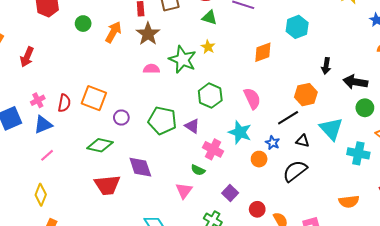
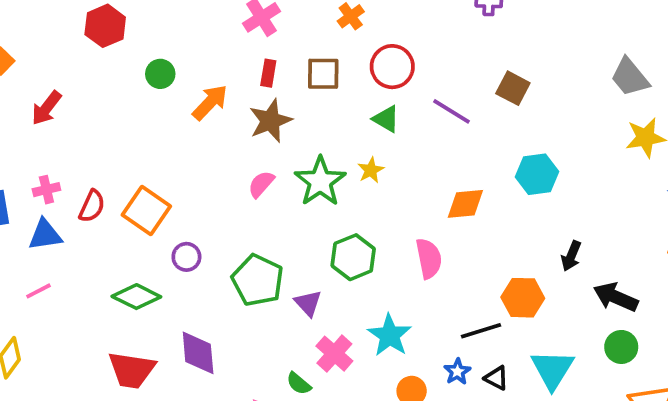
pink semicircle: (151, 69) -> (261, 184), turned -63
pink semicircle: (252, 98) -> (429, 258), moved
blue star: (273, 143) -> (457, 372), moved

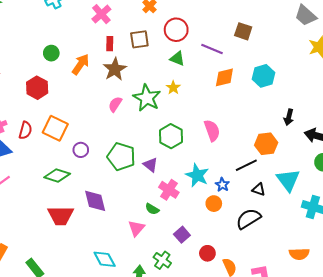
red hexagon: (105, 26) -> (37, 88), moved
orange diamond: (465, 204) -> (224, 77), moved
blue star: (457, 372) -> (222, 185), moved

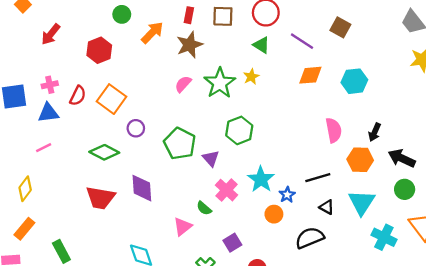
pink semicircle: (212, 130) -> (334, 130), moved
orange hexagon: (266, 144) -> (360, 160), moved

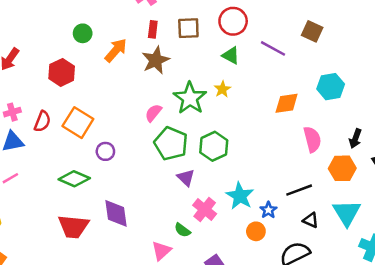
orange diamond: (310, 75) -> (287, 103), moved
pink semicircle: (183, 84) -> (153, 113), moved
green pentagon: (180, 144) -> (171, 143), moved

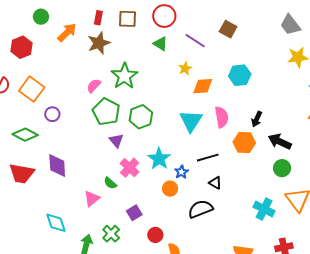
yellow star: (222, 89) -> (185, 68), moved
cyan triangle: (347, 213) -> (191, 121), moved

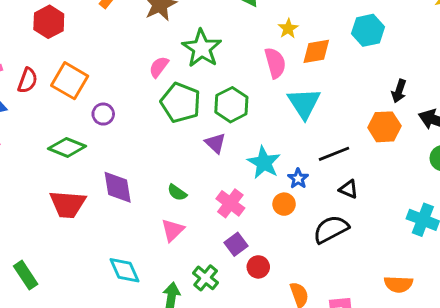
pink semicircle: (222, 117) -> (275, 63), moved
purple triangle: (116, 140) -> (215, 143), moved
pink cross: (130, 168) -> (230, 203), moved
green semicircle: (110, 183) -> (177, 193), moved
red circle: (155, 235) -> (258, 267), moved

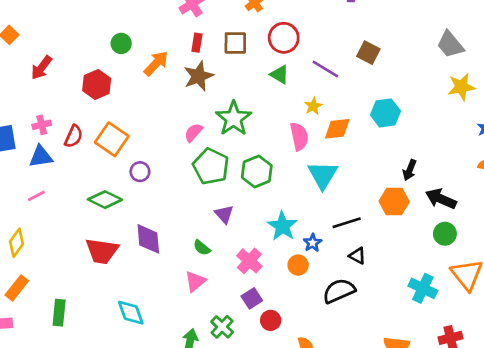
purple triangle: (215, 143) -> (224, 214), moved
cyan diamond: (125, 270) -> (131, 313), moved
green rectangle: (26, 275) -> (59, 313), turned 35

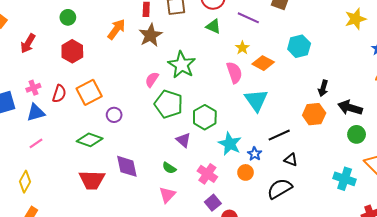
green circle: (121, 43) -> (68, 17), moved
orange diamond: (337, 129) -> (263, 63), turned 40
orange square: (112, 139) -> (89, 92), turned 35
green hexagon: (257, 171) -> (205, 117), moved

